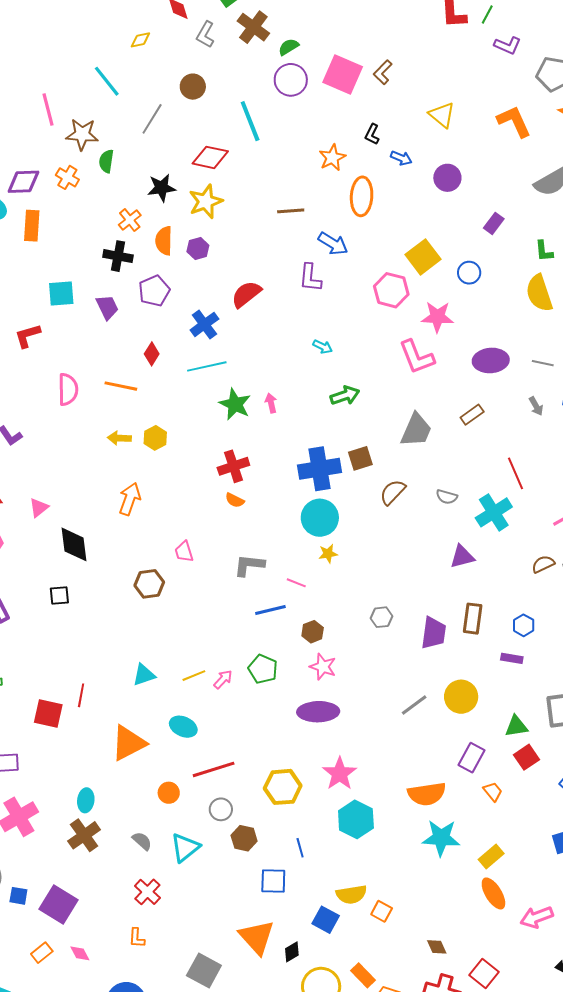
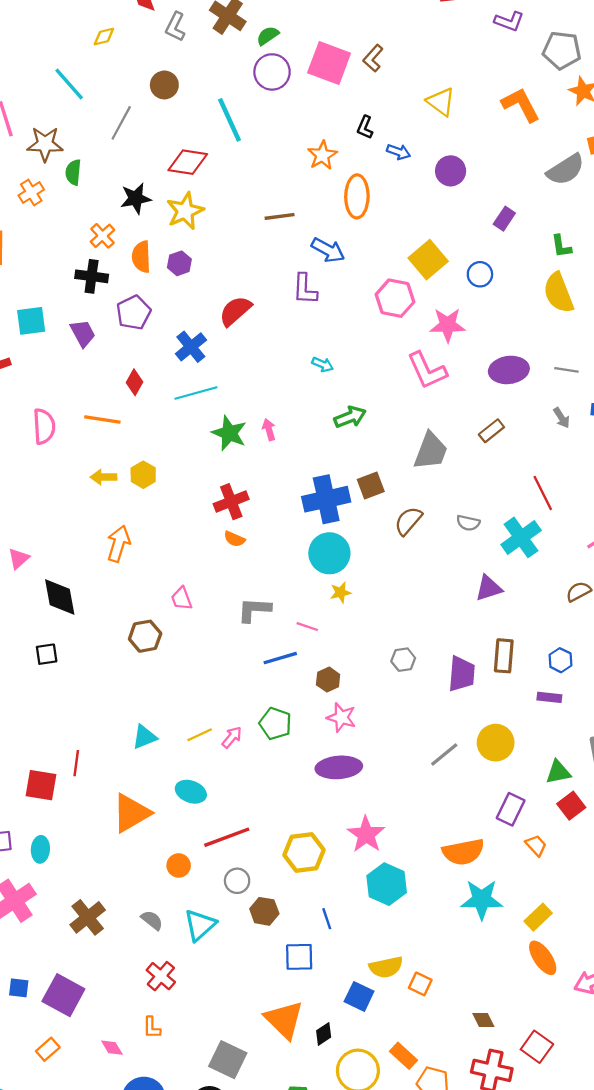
orange cross: (67, 177) -> (31, 192), turned 30
cyan ellipse: (86, 800) -> (40, 849), moved
pink diamond: (80, 953) -> (112, 1048), moved

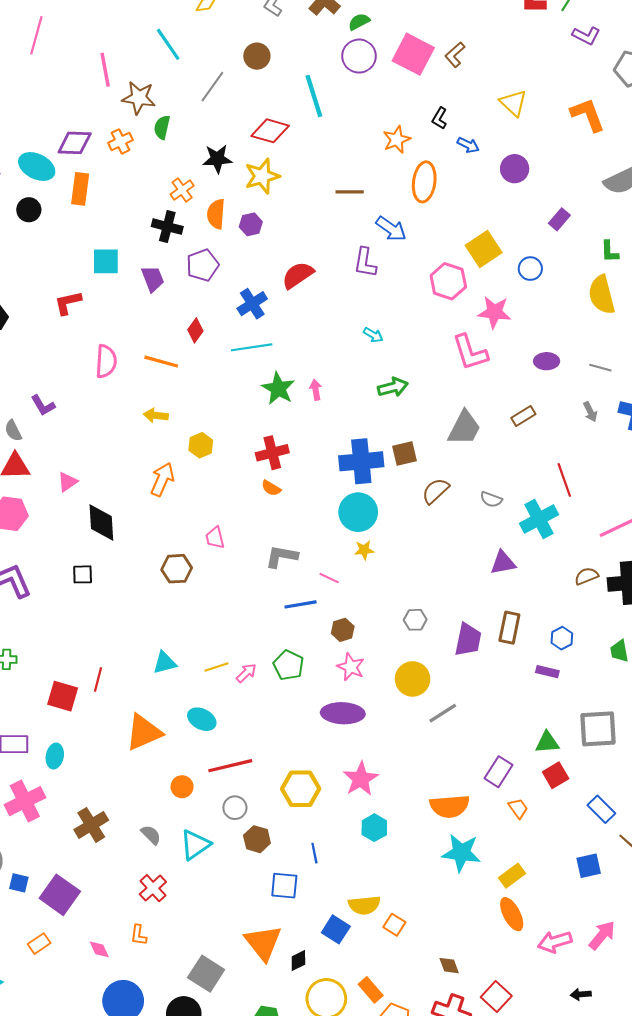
purple ellipse: (509, 370) -> (547, 361), size x0.7
yellow hexagon: (143, 475) -> (201, 445), moved
yellow circle: (496, 743) -> (413, 679), moved
cyan hexagon: (387, 884) -> (374, 828), size x0.7

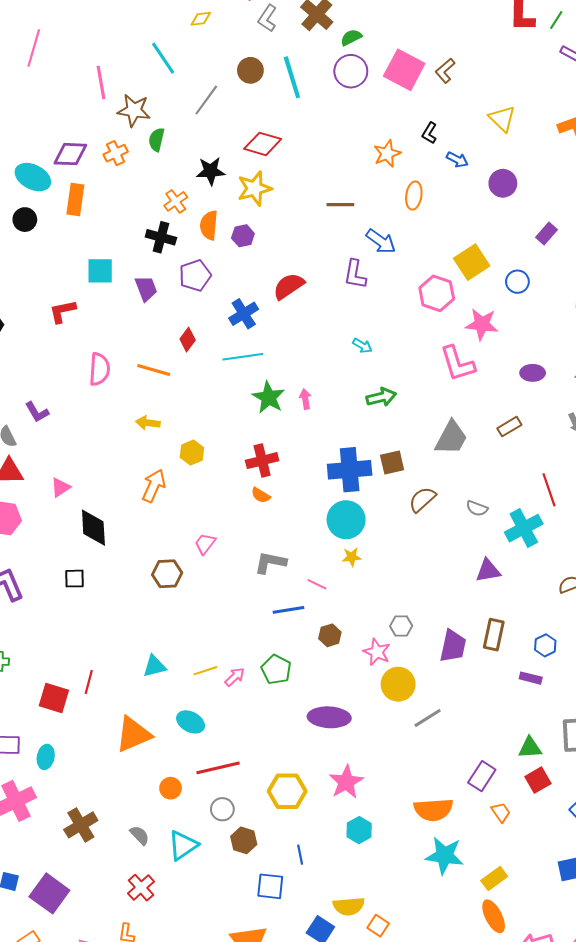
cyan line: (314, 96) -> (292, 77), moved
orange ellipse: (424, 182) -> (414, 195), size x0.7
pink trapezoid: (215, 538) -> (205, 544), turned 50
pink star: (351, 667) -> (377, 652), moved

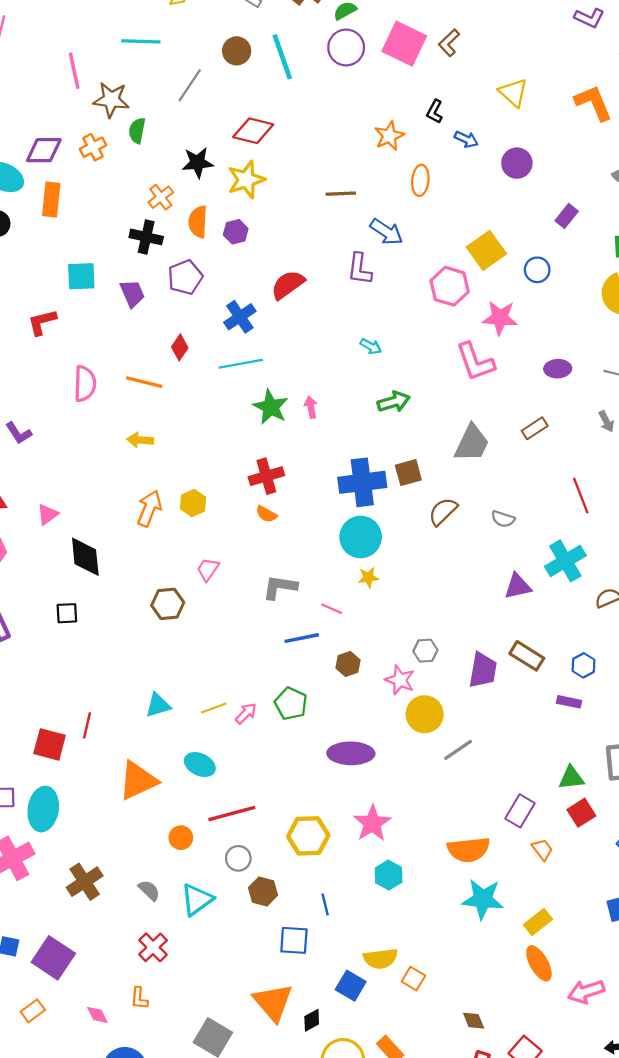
cyan line: (163, 58) -> (141, 41), turned -52
yellow hexagon: (192, 453) -> (193, 503), moved
cyan cross: (524, 528) -> (565, 561), moved
brown rectangle: (494, 635) -> (527, 656), turned -68
cyan ellipse: (46, 757) -> (43, 809), size x1.6

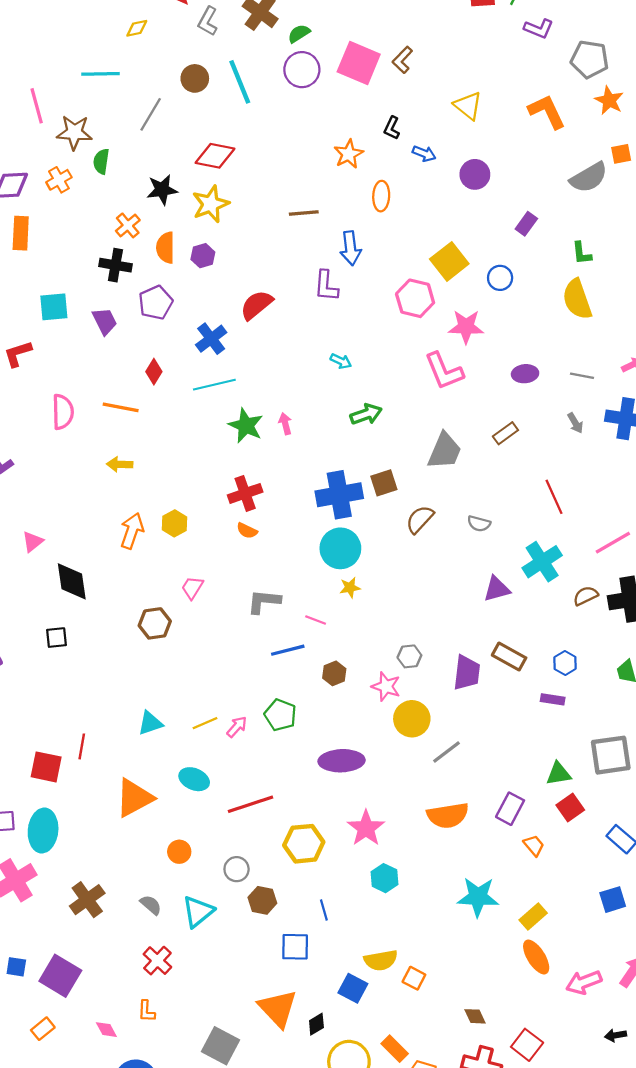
blue arrow: (386, 232) -> (351, 248), turned 52
red line: (232, 813) -> (250, 804), moved
orange semicircle: (469, 850) -> (448, 815), moved

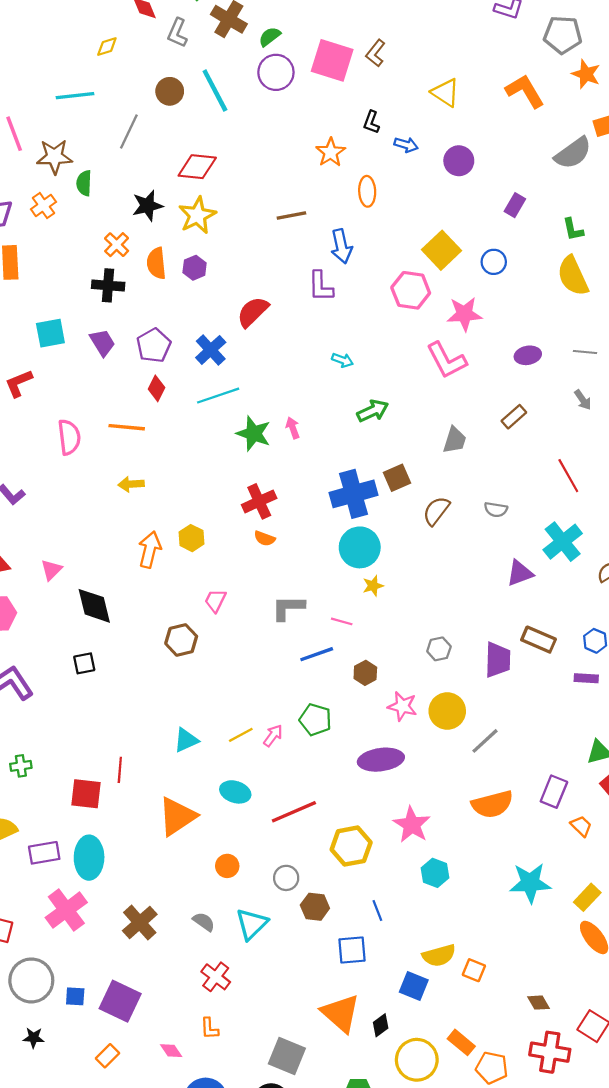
purple pentagon: (156, 303) -> (154, 345), moved
gray trapezoid: (445, 451) -> (455, 440), size x0.7
pink star: (386, 686) -> (402, 706), moved

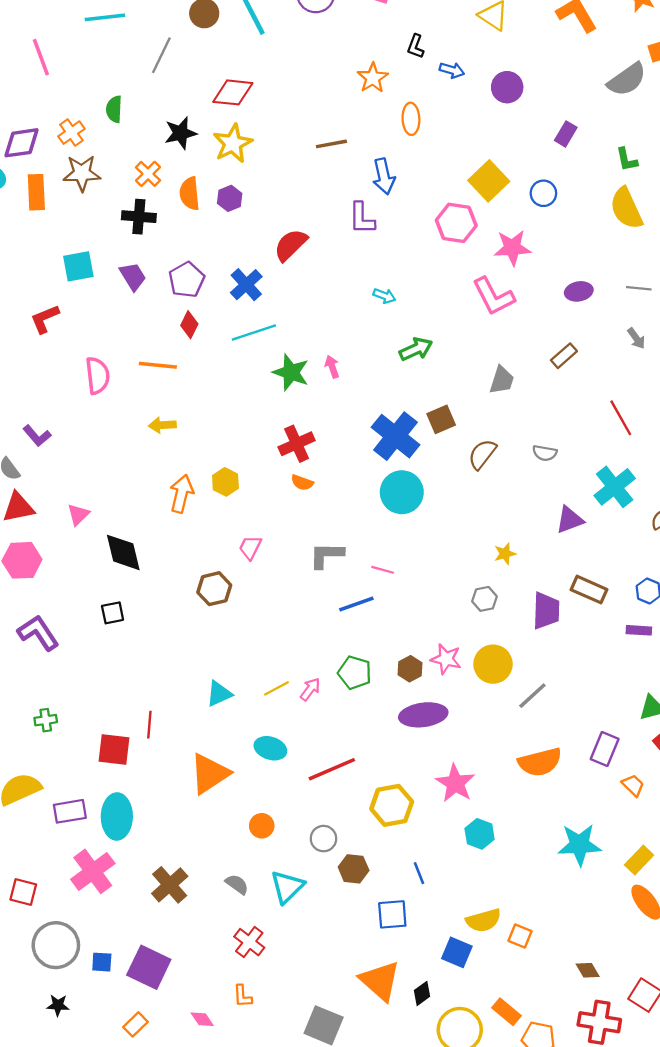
brown star: (54, 157) -> (82, 173), moved
blue cross: (353, 494) -> (395, 436), turned -36
yellow star: (373, 586) -> (505, 554), moved
brown hexagon: (365, 673) -> (410, 669), moved

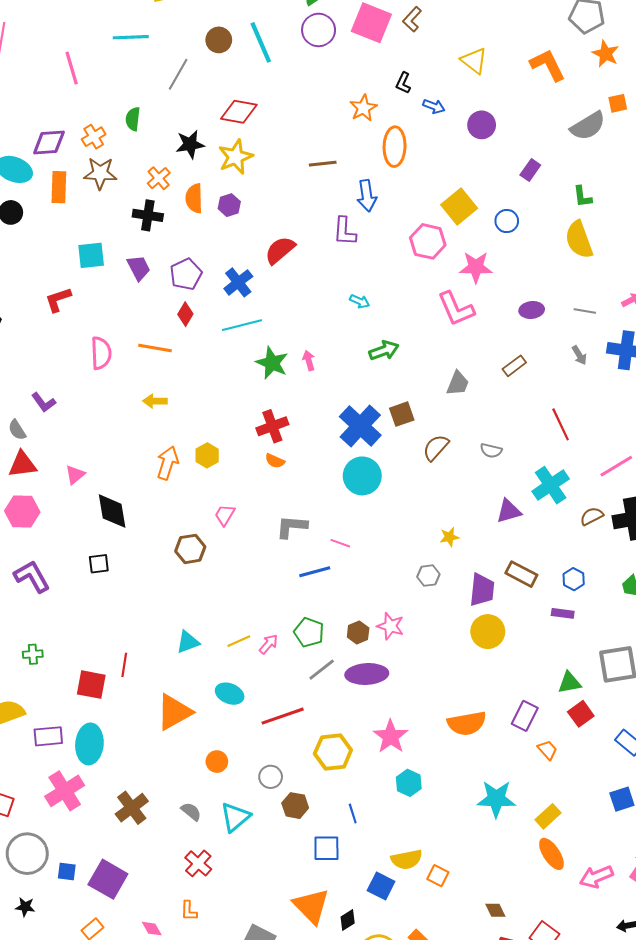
orange ellipse: (411, 119) -> (395, 147), size x1.4
yellow circle: (493, 664) -> (488, 632), moved
gray line: (532, 696) -> (322, 670), moved

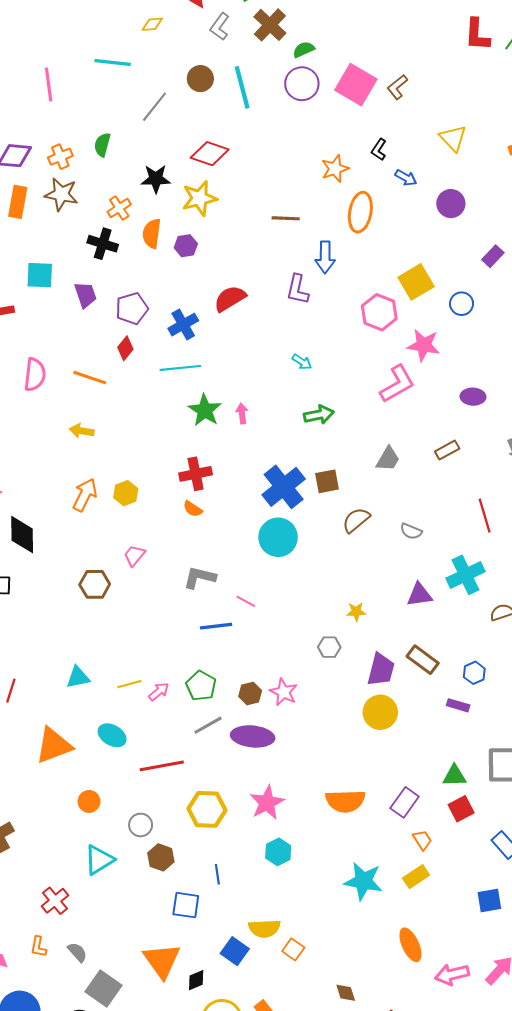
pink L-shape: (456, 309) -> (397, 384), turned -105
gray semicircle: (191, 812) -> (77, 952), moved
yellow rectangle: (548, 816) -> (416, 877), moved

